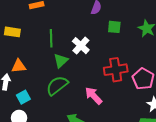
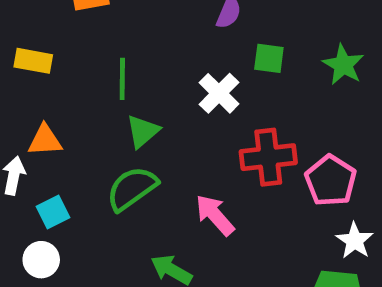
white cross: (81, 46) -> (219, 93), moved

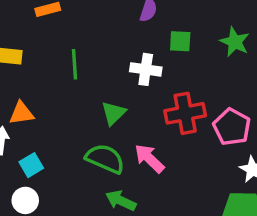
white cross: (219, 93) -> (146, 69), turned -32
green triangle: (143, 131) -> (114, 113), moved
green semicircle: (132, 188) -> (105, 159), moved, turned 63

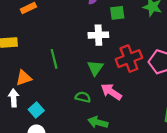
green line: (74, 64) -> (54, 59), moved
green triangle: (114, 113) -> (95, 68), moved
green semicircle: (105, 159) -> (83, 97), size x0.6

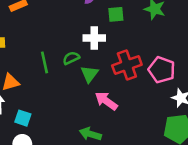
green semicircle: (83, 97) -> (71, 58), moved, turned -40
cyan square: (36, 110) -> (23, 118), turned -32

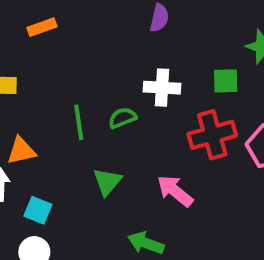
green square: (116, 14) -> (226, 81), moved
green triangle: (90, 74) -> (107, 182), moved

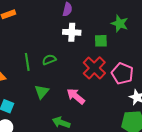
white cross: (162, 88) -> (72, 32), moved
red cross: (212, 135) -> (94, 68), turned -30

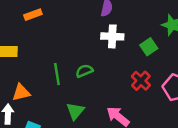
green square: (101, 41) -> (149, 47), turned -32
red cross: (94, 68) -> (141, 81), size x0.7

